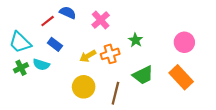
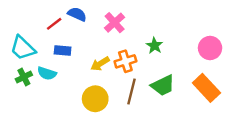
blue rectangle: (55, 44) -> (63, 50), turned -32
brown line: (115, 93) -> (131, 92), moved

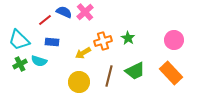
pink cross: (115, 23) -> (85, 12), moved
orange cross: (125, 61) -> (103, 41), moved

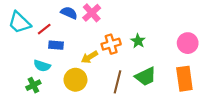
red line: (45, 20) -> (44, 29), moved
cyan trapezoid: (19, 40) -> (19, 23), moved
green cross: (20, 64) -> (33, 85), moved
orange rectangle: (171, 73) -> (184, 79), turned 35
yellow circle: (79, 82) -> (75, 80), moved

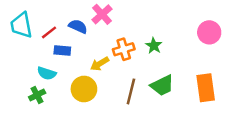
blue semicircle: (69, 13) -> (78, 26), moved
cyan trapezoid: (19, 23) -> (21, 25), turned 35
pink circle: (188, 43) -> (209, 32), moved

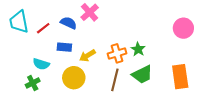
green star: (154, 46) -> (138, 49), moved
orange cross: (124, 49) -> (117, 53), moved
blue rectangle: (62, 50) -> (64, 47), moved

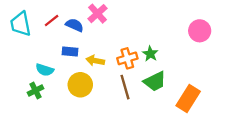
red line: (43, 28) -> (52, 20), moved
yellow arrow: (87, 56) -> (95, 61), turned 42
orange rectangle: (180, 77) -> (188, 99), moved, turned 40
brown line: (115, 80) -> (125, 87), turned -30

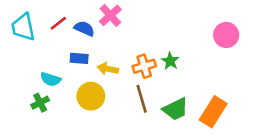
green trapezoid: (155, 81) -> (175, 109), moved

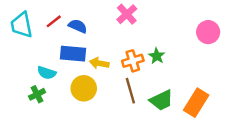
pink cross: (110, 15) -> (127, 14), moved
blue rectangle: (79, 58) -> (73, 54), size x1.5

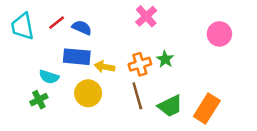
pink cross: (127, 14) -> (146, 16), moved

